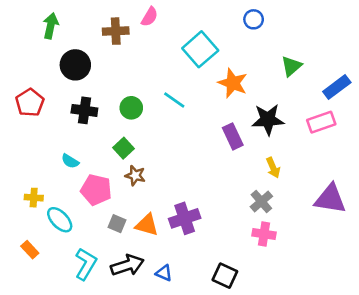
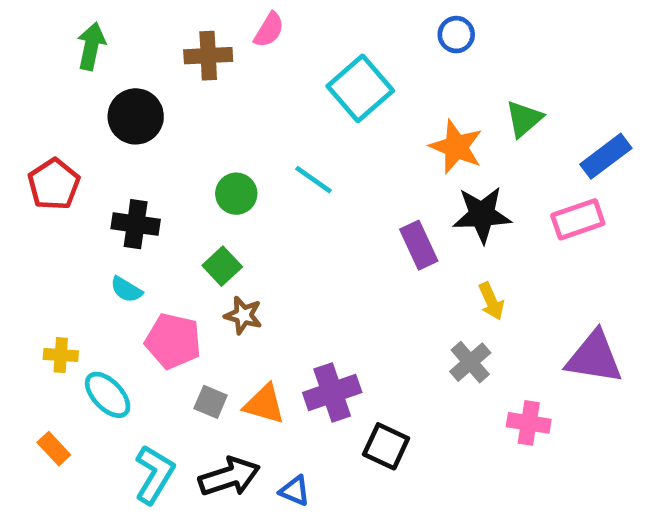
orange star: (233, 83) -> (456, 147), moved
black cross: (84, 110) -> (136, 224), moved
pink cross: (264, 234) -> (529, 423), moved
black square: (225, 276) -> (386, 446), moved

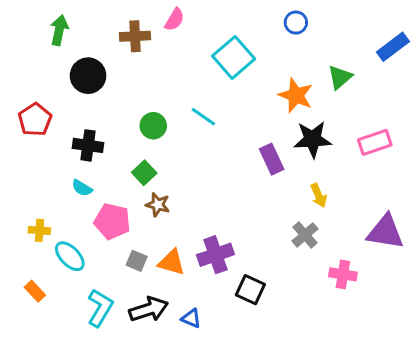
blue rectangle: (606, 156) -> (393, 47), moved

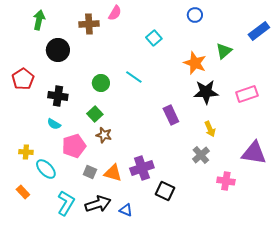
cyan square: (234, 57) -> (154, 38), size x0.6
purple rectangle: (272, 159) -> (171, 115), moved
pink pentagon: (112, 221) -> (74, 146), turned -30

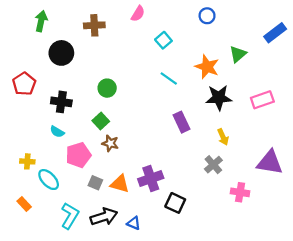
pink semicircle: (115, 13) -> (138, 14), moved
cyan line: (134, 77) -> (169, 78), moved

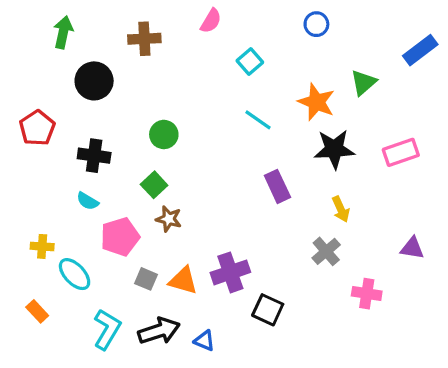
purple triangle: (270, 163) -> (412, 248), size x0.6

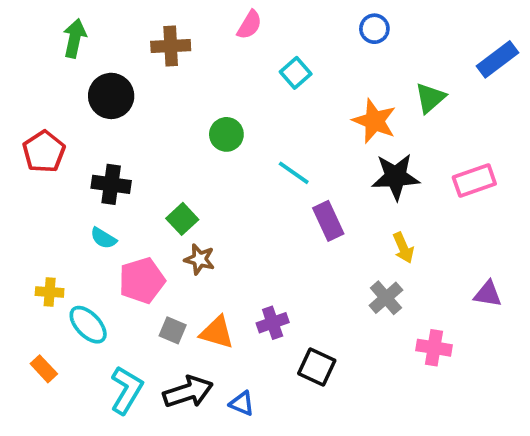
cyan line: (258, 120) -> (294, 173), moved
green circle: (164, 134) -> (226, 134), moved
purple cross: (230, 272) -> (273, 323), size x0.7

